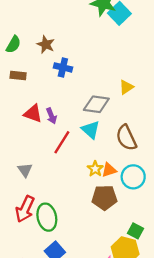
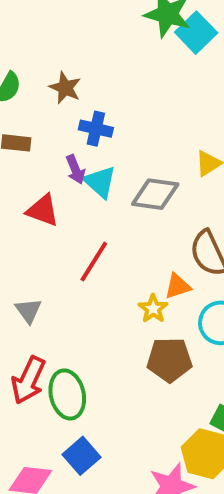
purple arrow: (51, 116) -> (75, 170), moved
cyan triangle: (91, 130) -> (100, 182), moved
orange triangle: (109, 170) -> (178, 286), moved

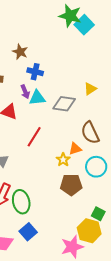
cyan triangle: (100, 182) -> (37, 98), turned -48

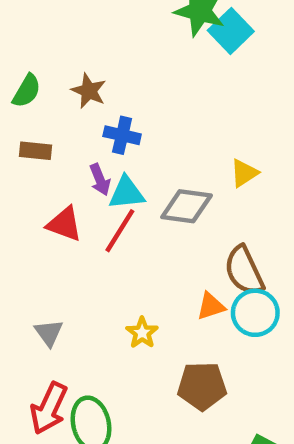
red line: (34, 137) -> (120, 231), moved
yellow star: (63, 160) -> (142, 333), moved
cyan circle: (96, 167) -> (255, 313), moved

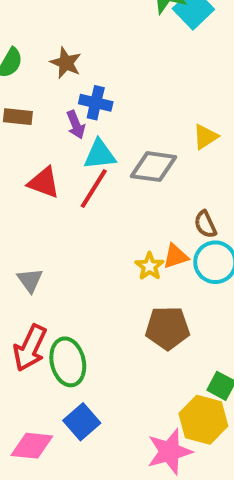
purple arrow: (100, 180) -> (76, 125), moved
brown semicircle: (244, 271) -> (205, 224), size x0.6
yellow star: (142, 333) -> (150, 266), moved

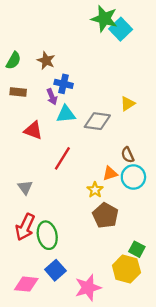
red line: (94, 188) -> (62, 158), moved
yellow star: (150, 266) -> (95, 190), moved
brown pentagon: (167, 328) -> (105, 215), turned 30
pink star: (169, 452) -> (88, 288), moved

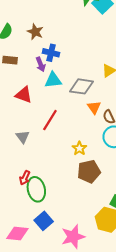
orange triangle: (110, 173) -> (94, 107), moved, turned -48
gray triangle: (25, 187) -> (23, 137), moved
brown pentagon: (105, 215) -> (89, 171), turned 30
red arrow: (25, 227) -> (25, 178), moved, size x0.6

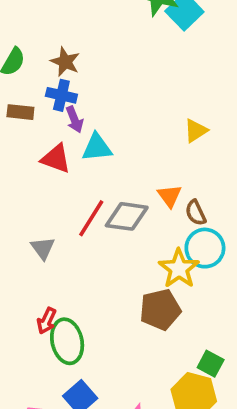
blue cross: (51, 53) -> (61, 95), moved
gray diamond: (81, 86) -> (127, 216), moved
red triangle: (24, 95) -> (56, 159), moved
yellow star: (79, 148) -> (179, 269), moved, size x1.5

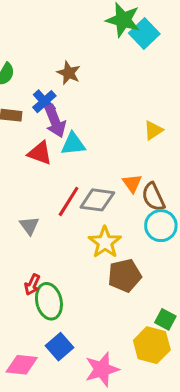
brown star: (65, 62) -> (69, 73), moved
blue cross: (61, 95) -> (44, 102), turned 35
purple arrow: (75, 120) -> (55, 121), size x1.5
brown semicircle: (196, 213) -> (153, 197), size x1.4
yellow star: (179, 269) -> (105, 242), moved

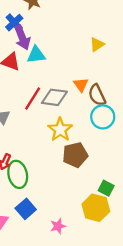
pink star: (102, 369) -> (58, 226), size x0.6

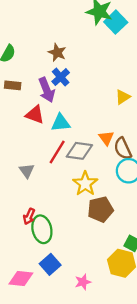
blue cross: (14, 23) -> (61, 77), moved
cyan triangle: (36, 55) -> (61, 123), moved

